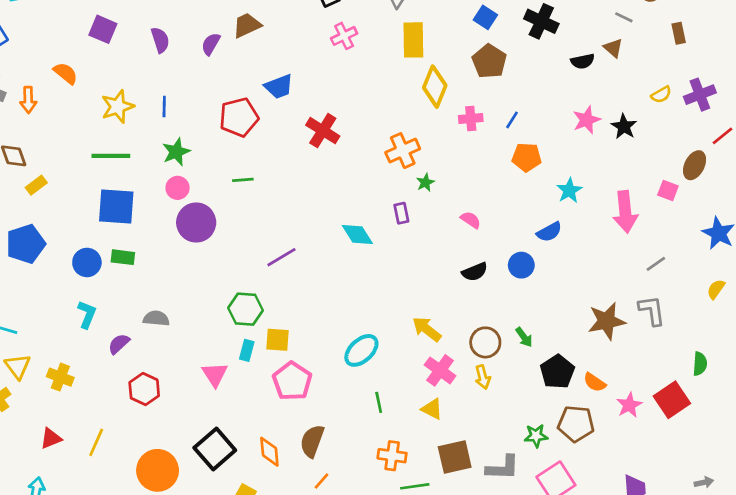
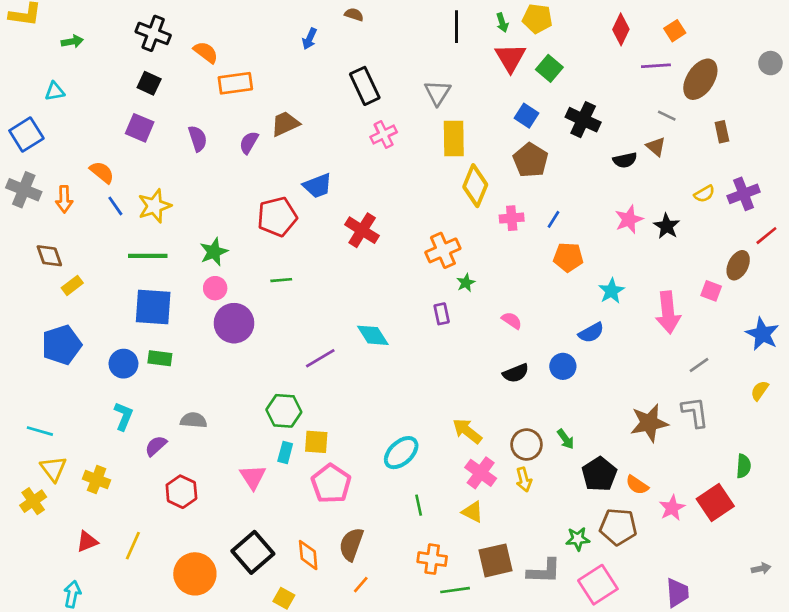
blue line: (164, 107) -> (115, 206), moved, turned -36
cyan diamond: (357, 234) -> (373, 335), moved
gray arrow: (704, 482) -> (761, 569), moved

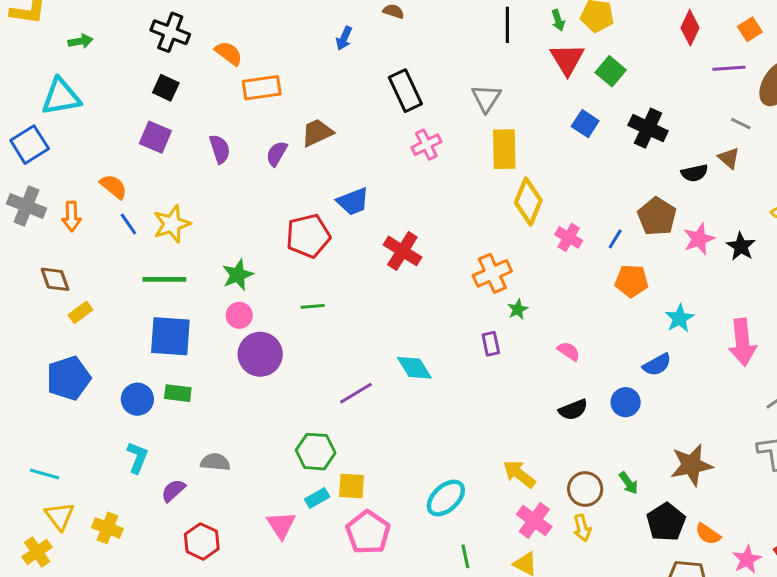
cyan triangle: (55, 91) -> (61, 97), size x1.8
brown pentagon: (531, 160) -> (657, 216), moved
pink cross: (512, 218) -> (569, 237), turned 35
brown star: (649, 423) -> (691, 465), moved
cyan rectangle: (285, 453) -> (317, 498), turned 45

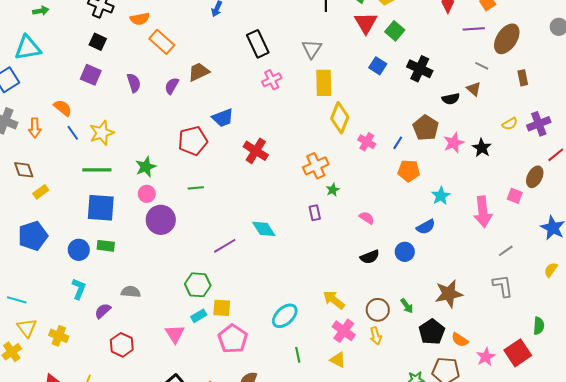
orange semicircle: (229, 53) -> (140, 19), turned 132
orange rectangle: (262, 88) -> (162, 42), turned 50

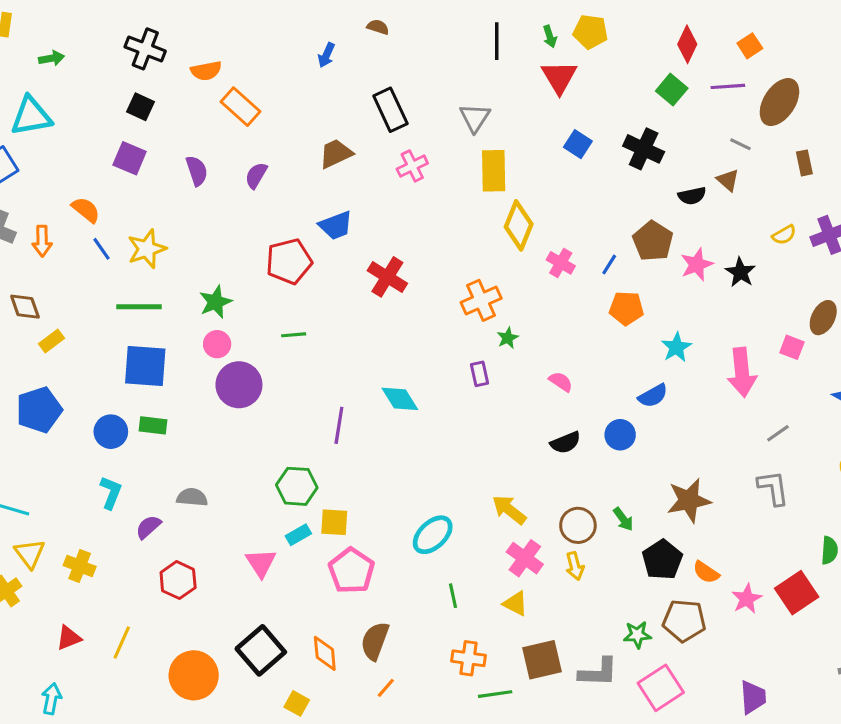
green square: (395, 31) -> (672, 90), moved
brown trapezoid: (199, 72) -> (336, 154), moved
purple line: (225, 246) -> (339, 425), turned -50

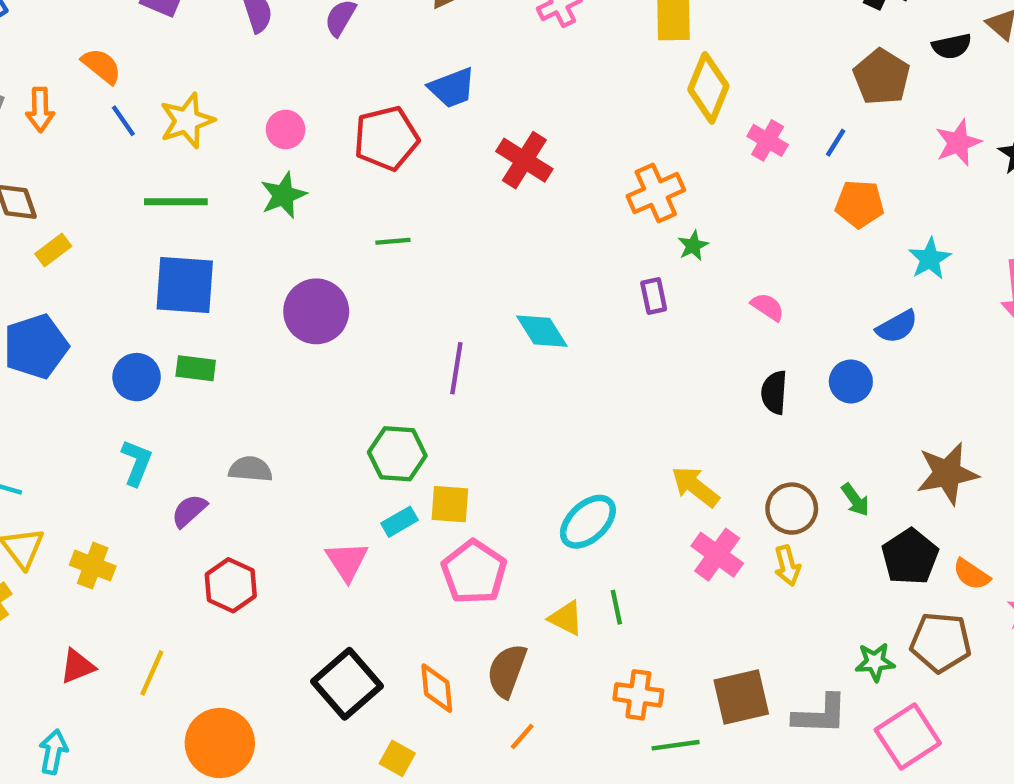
brown pentagon: (653, 241) -> (882, 77), moved
pink circle: (217, 344) -> (286, 129), moved
black semicircle: (565, 443) -> (774, 392), turned 116
yellow triangle: (515, 603) -> (566, 618), moved
orange circle: (194, 675) -> (220, 743), moved

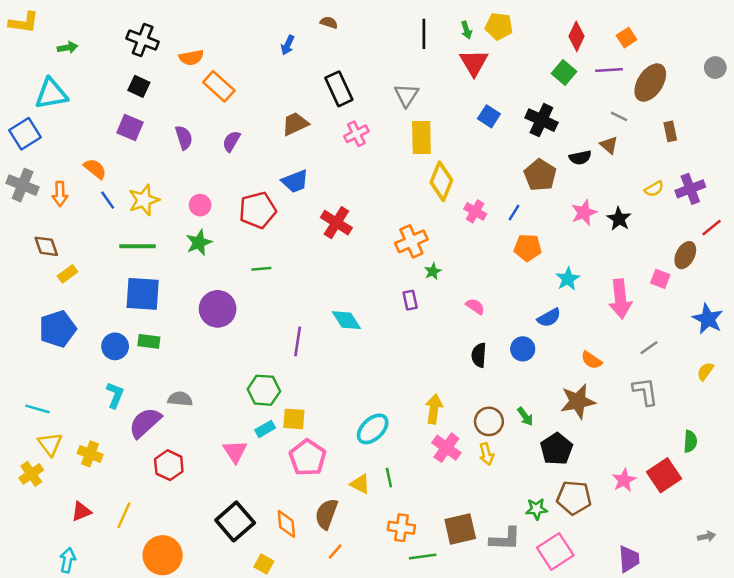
yellow arrow: (695, 487) -> (434, 409), turned 60
purple semicircle: (189, 511) -> (145, 423), size x1.6
orange semicircle: (971, 574) -> (591, 360), moved

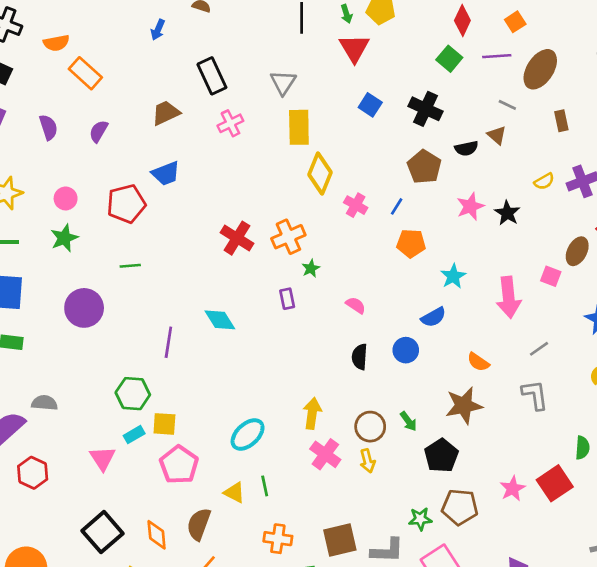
red cross: (336, 223) -> (237, 238), moved

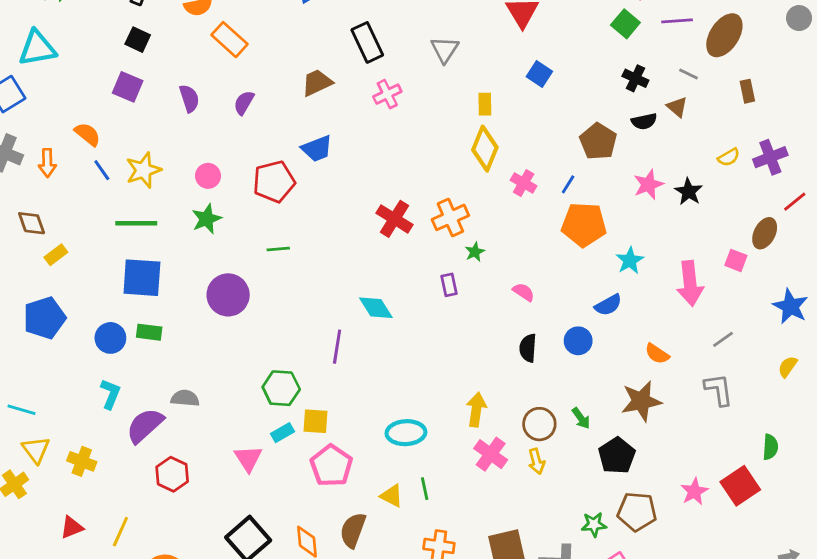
black cross: (426, 109) -> (635, 78), moved, size x0.7
yellow rectangle: (299, 127) -> (485, 104), moved, size x0.6
orange pentagon: (411, 243) -> (584, 225), size x1.4
purple line: (168, 342) -> (337, 347), moved
cyan ellipse: (248, 435) -> (406, 433), turned 40

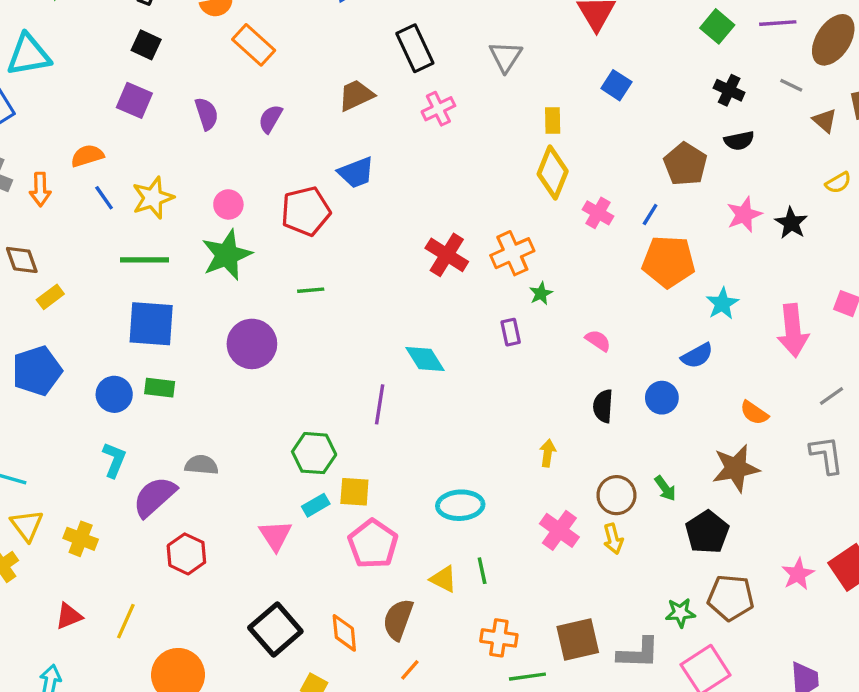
brown triangle: (677, 107) -> (825, 120), moved
orange semicircle: (87, 134) -> (87, 156), turned -56
green star: (207, 219) -> (227, 255), size x1.4
yellow arrow: (476, 410) -> (548, 453), moved, size x0.7

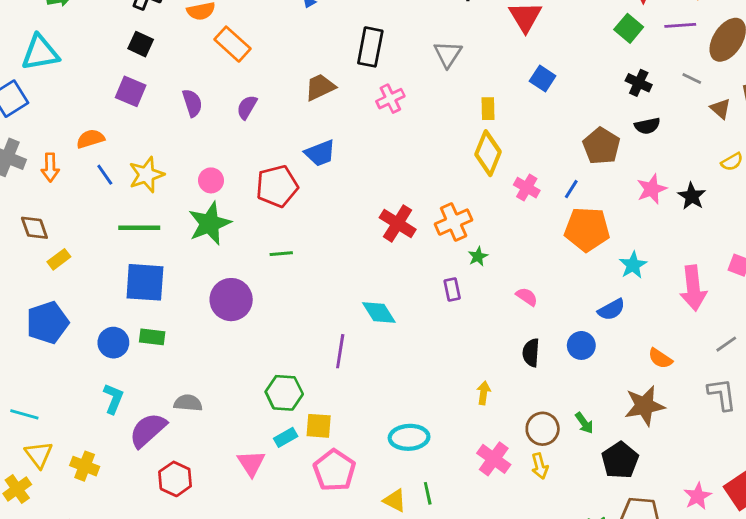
black rectangle: (415, 48) -> (370, 47), turned 36

